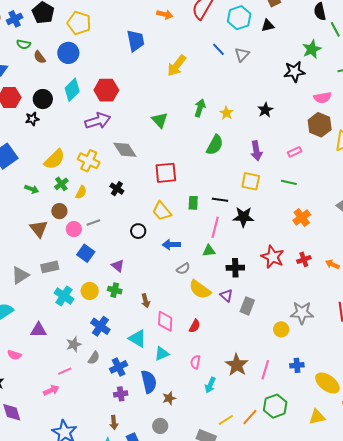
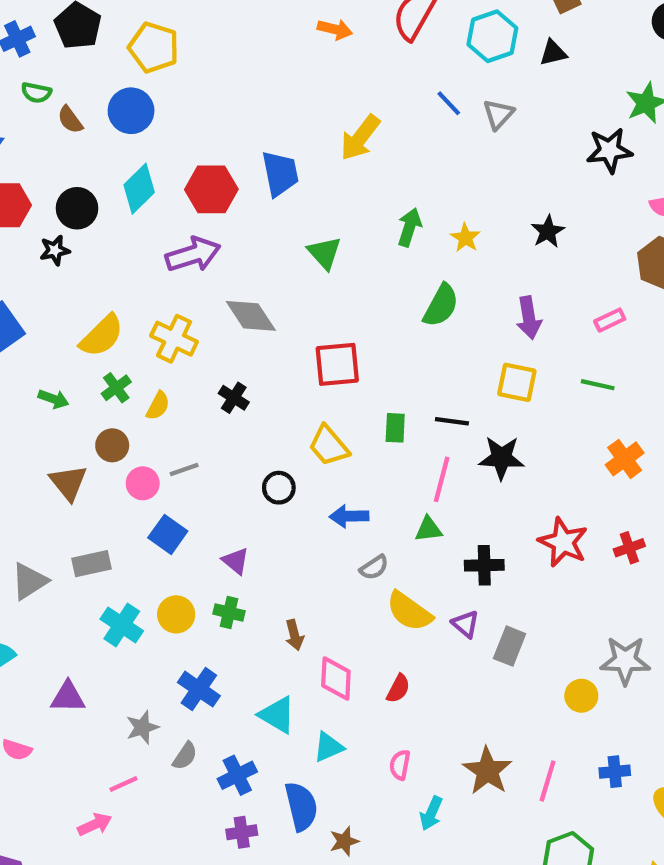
blue trapezoid: (136, 41) -> (280, 174), moved

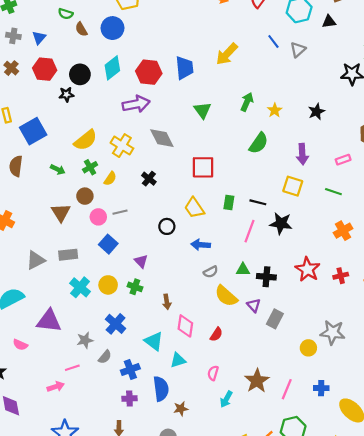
green triangle: (428, 529) -> (243, 270), moved
purple triangle: (68, 697) -> (49, 321), size x1.4

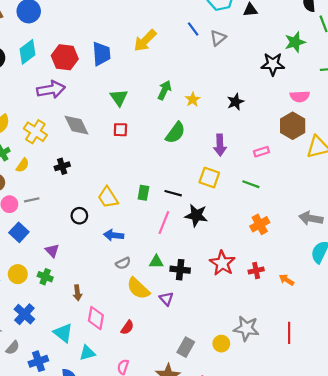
red square: (203, 167) -> (120, 130), moved, size x0.6
black cross: (149, 179) -> (62, 166), turned 32
gray rectangle: (275, 319) -> (186, 347), moved

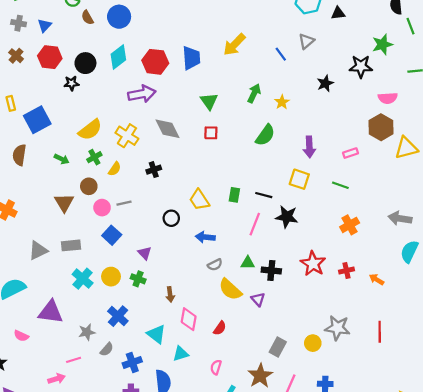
blue line: (193, 29) -> (281, 54), moved
black star: (235, 102) -> (325, 83), moved

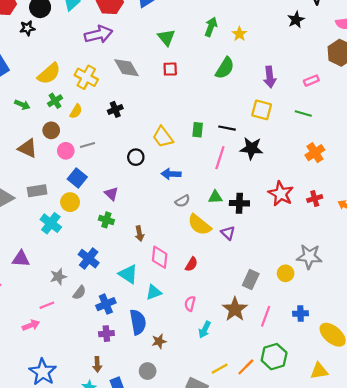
black star: (325, 83) -> (296, 20), moved
brown triangle: (64, 203) -> (27, 148), turned -30
yellow circle: (111, 277) -> (70, 202), moved
purple triangle: (51, 312) -> (21, 259), size x0.7

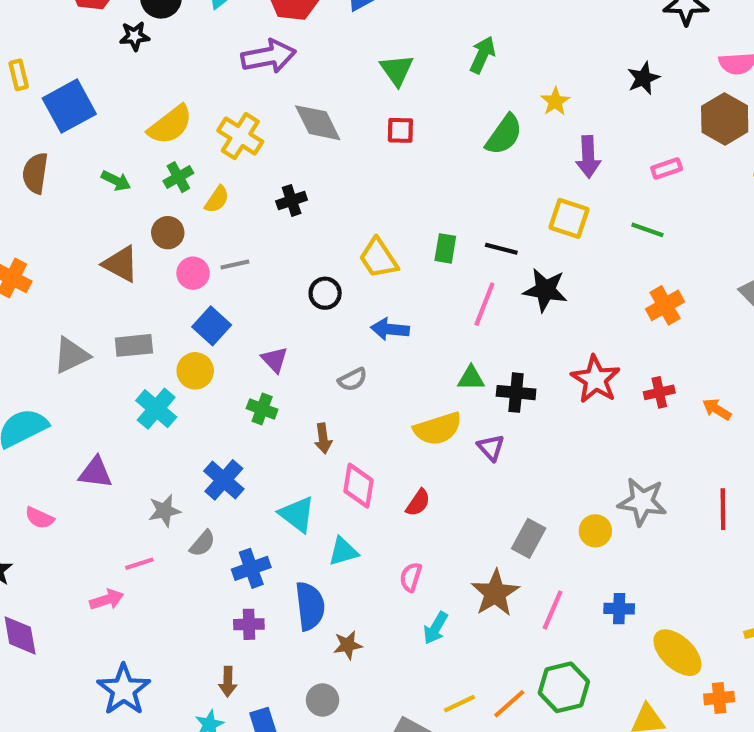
black star: (296, 20) -> (643, 78), moved
yellow star: (239, 34) -> (555, 102), moved
gray semicircle: (183, 201) -> (353, 380), moved
yellow semicircle: (199, 225) -> (438, 429), turned -60

